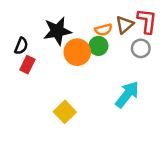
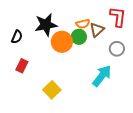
brown triangle: (125, 25) -> (97, 30), moved
gray circle: (141, 48) -> (117, 49), moved
red rectangle: (27, 65) -> (22, 66), moved

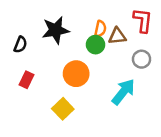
orange semicircle: (83, 24) -> (100, 29), turned -64
brown triangle: (97, 30) -> (117, 36), turned 35
orange circle: (62, 42) -> (76, 74), moved

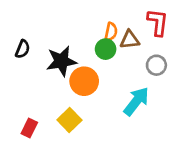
black star: (56, 30) -> (61, 61), moved
red rectangle: (26, 80) -> (29, 128), moved

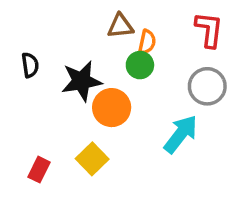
brown triangle: (130, 40) -> (120, 26), moved
black semicircle: (23, 49) -> (30, 65), turned -30
gray circle: (156, 65) -> (207, 86), size x1.4

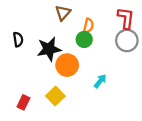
brown triangle: (120, 26) -> (63, 13), moved, turned -42
gray circle: (207, 86) -> (127, 41), moved
cyan arrow: (181, 134) -> (100, 81), moved, size x0.6

